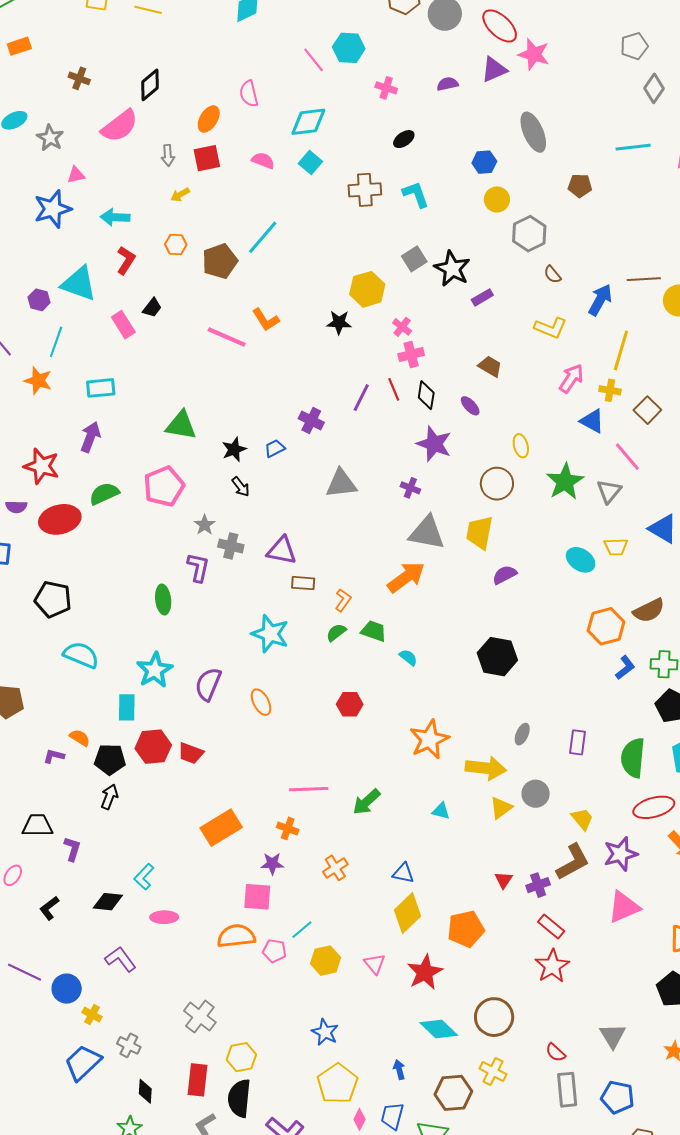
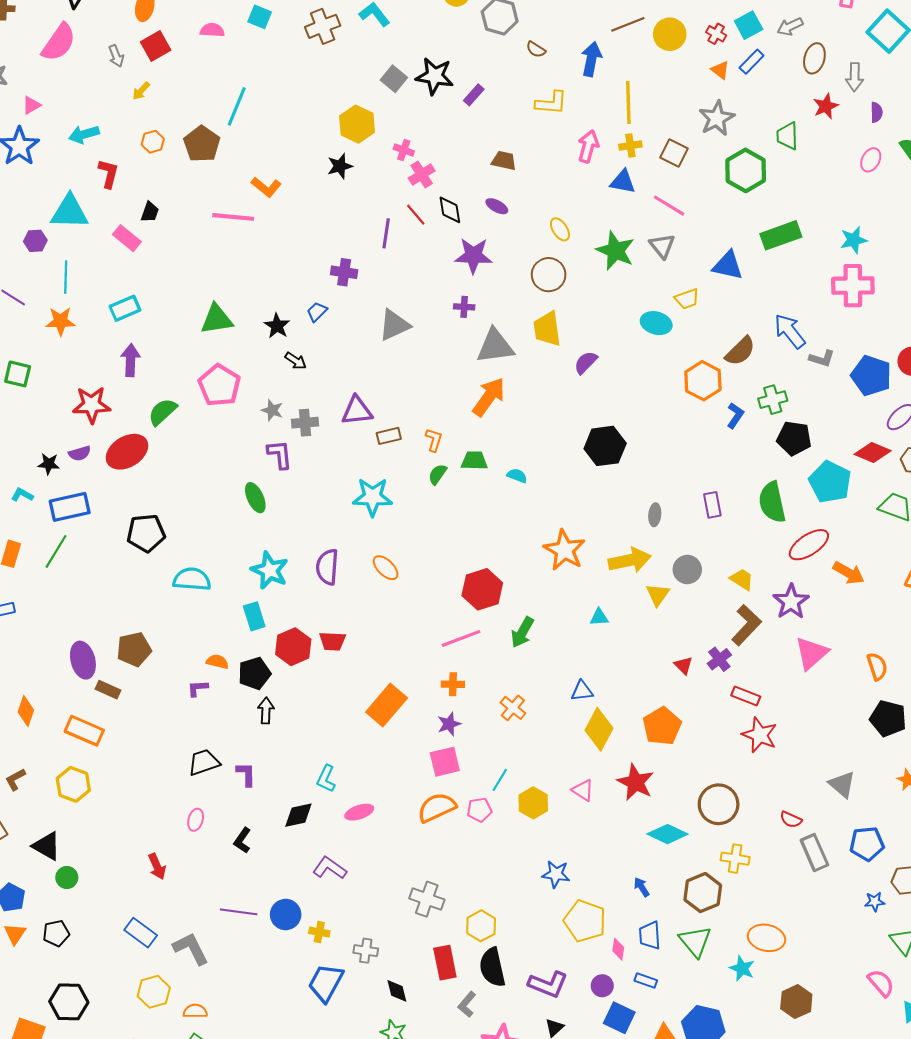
red hexagon: (350, 704) -> (482, 589), moved, size x1.5

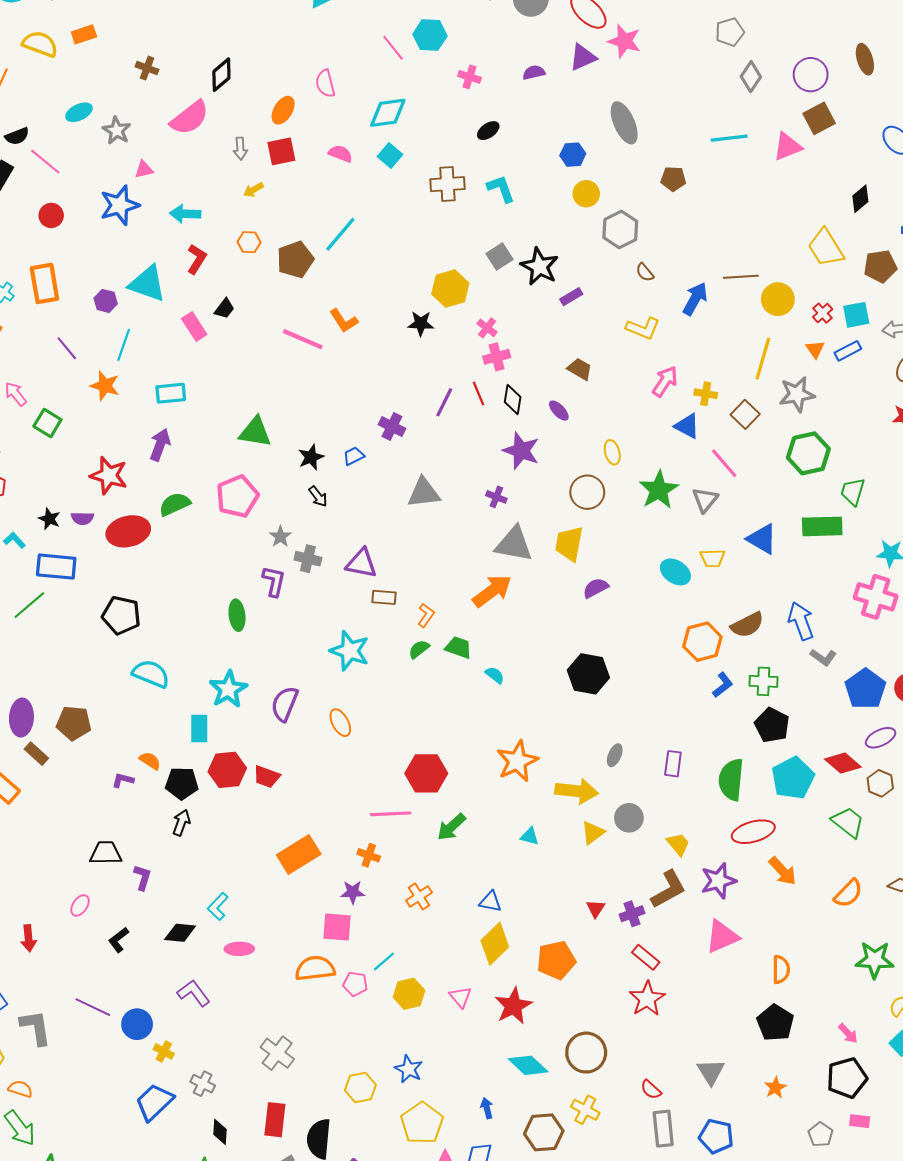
yellow line: (628, 103) -> (763, 359), moved
green trapezoid: (787, 136) -> (853, 492), moved
yellow hexagon: (481, 926) -> (360, 1088), moved

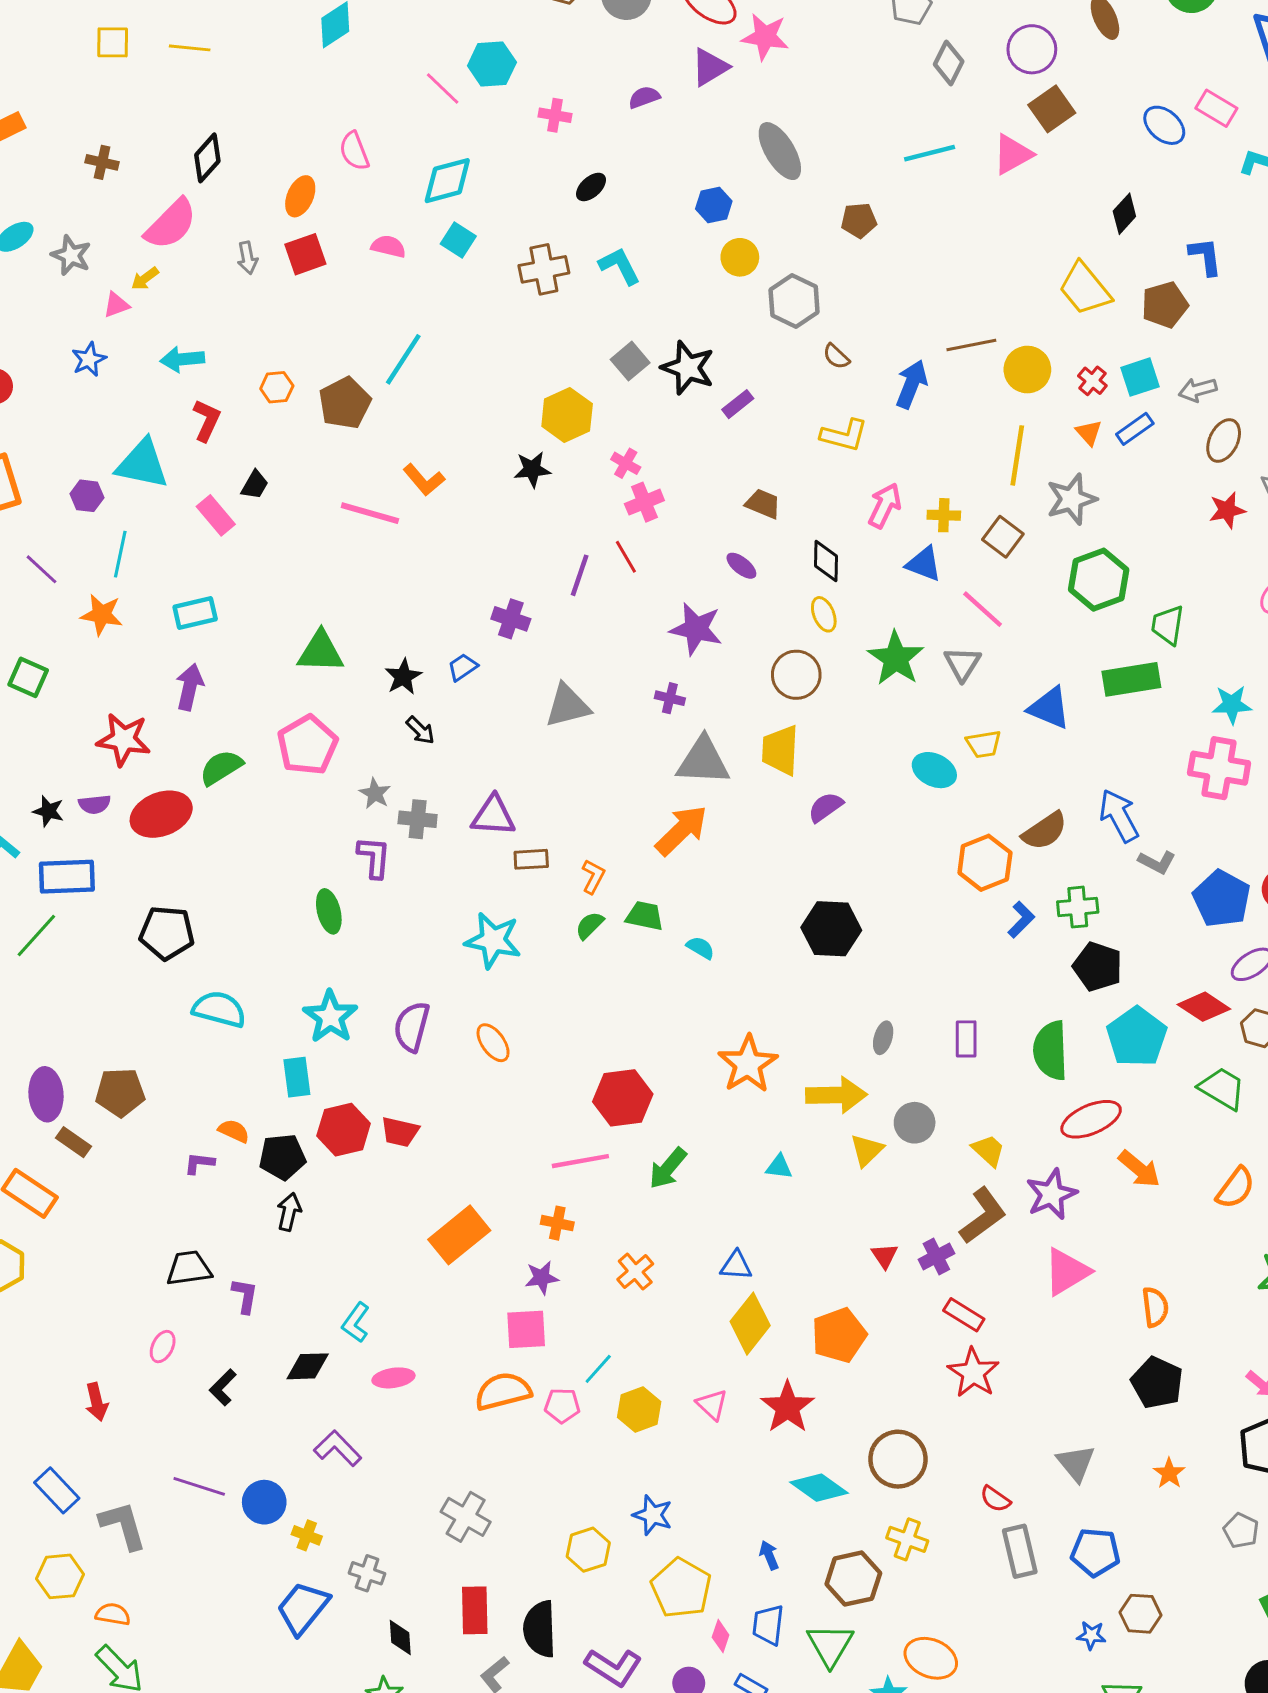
yellow arrow: (253, 190) -> (145, 279), moved
blue star: (120, 205) -> (89, 359), size x0.6
black diamond: (513, 400) -> (826, 561), moved

